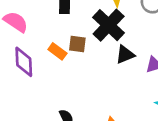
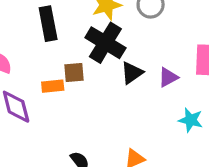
orange rectangle: (57, 51) -> (53, 86), turned -30

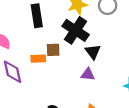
black triangle: (132, 73) -> (93, 52), turned -35
purple triangle: (168, 77) -> (88, 74), moved, turned 32

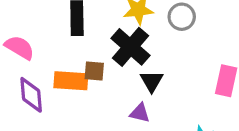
orange rectangle: (38, 59) -> (71, 81), size x1.5

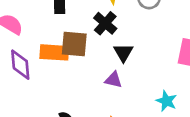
black cross: (130, 47) -> (105, 23), size x0.7
brown square: (94, 71) -> (74, 44), size x1.5

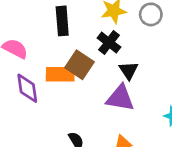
brown square: (74, 44) -> (80, 65), turned 32
purple triangle: (113, 80) -> (120, 98), size x1.6

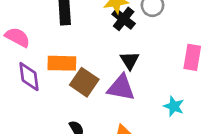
black cross: (109, 43) -> (124, 19), moved
brown square: (80, 65) -> (84, 82), moved

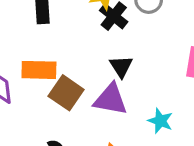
cyan star: (174, 106) -> (160, 121), moved

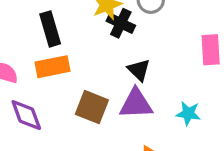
orange rectangle: (39, 70) -> (53, 67), moved

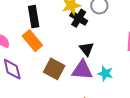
orange rectangle: (53, 67) -> (32, 41), turned 55
cyan star: (188, 113) -> (105, 73), moved

